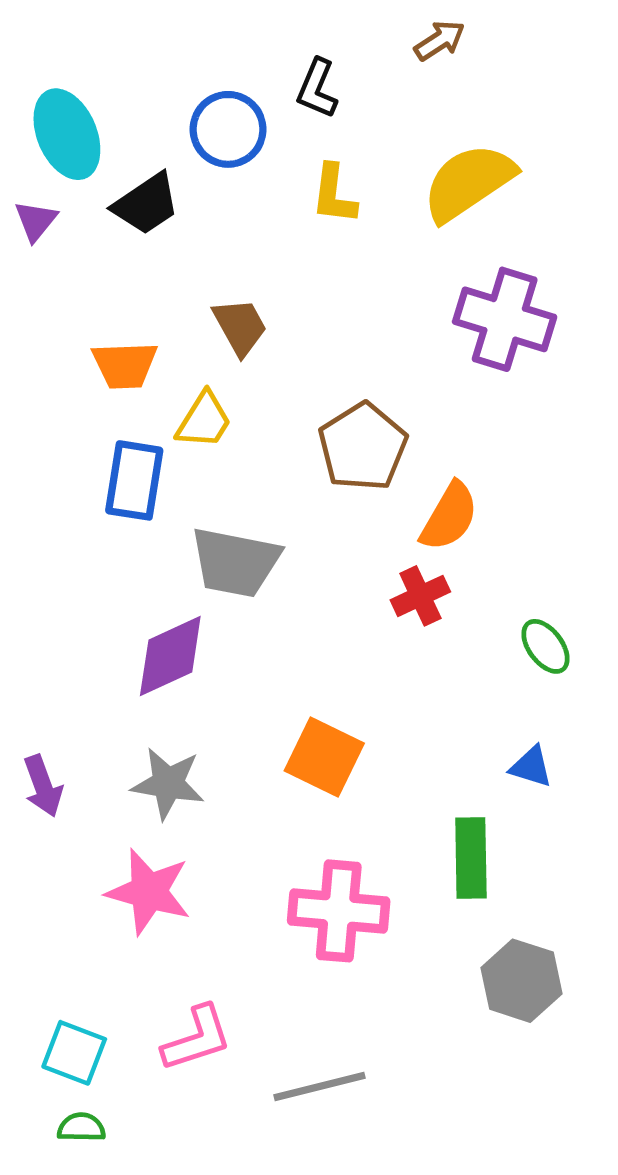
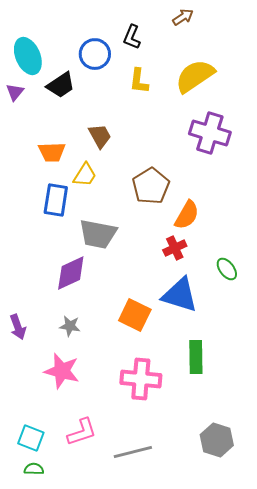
blue triangle: (531, 767) -> (180, 295), moved, size x2.0
gray star: (168, 783) -> (70, 326), size x0.7
gray hexagon: (521, 981) -> (217, 440), moved

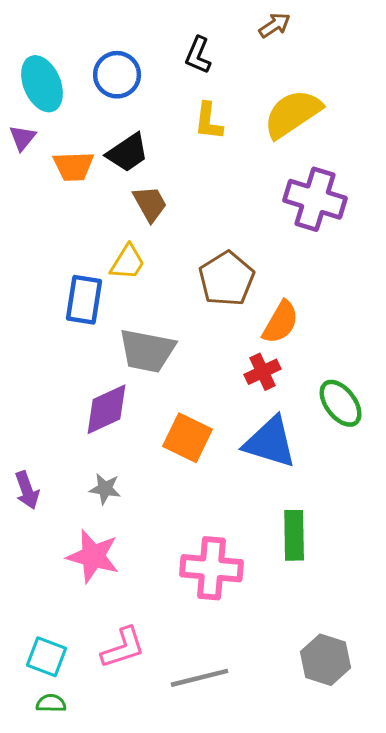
blue circle: (95, 54) -> (117, 75), moved
black trapezoid: (61, 85) -> (128, 153), moved
orange trapezoid: (52, 152) -> (74, 166), moved
green ellipse: (227, 269) -> (341, 403), size x1.4
orange square: (135, 315) -> (188, 438), moved

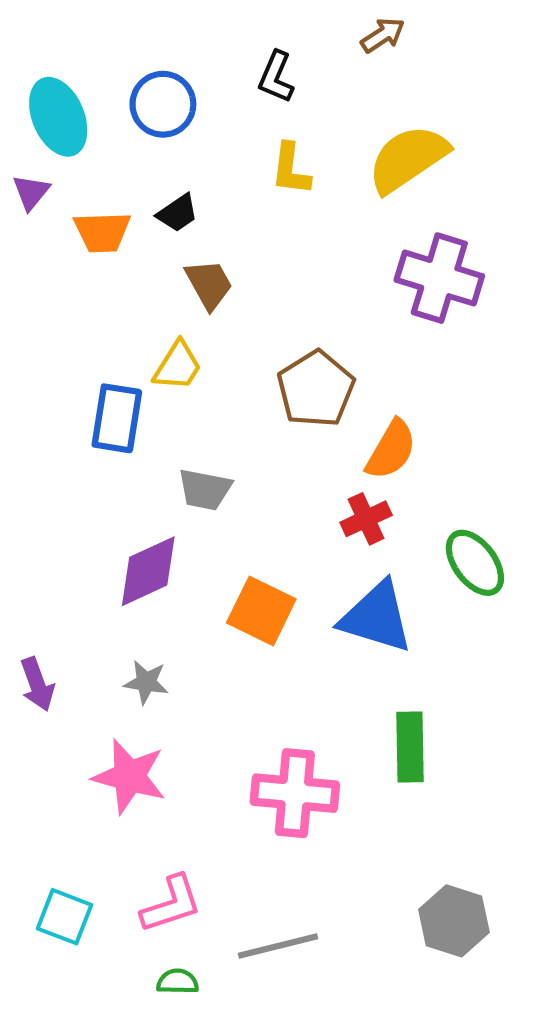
black trapezoid: (128, 153) -> (178, 213), size x0.7
gray trapezoid: (147, 351) -> (205, 490), size x0.7
green semicircle: (51, 703) -> (178, 982), moved

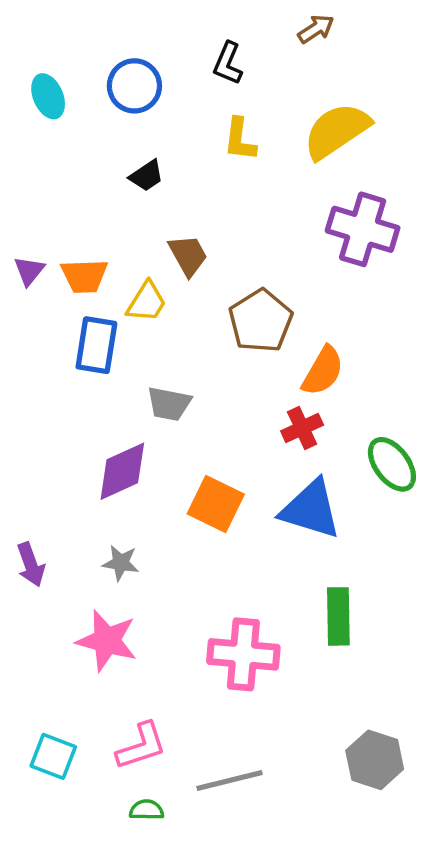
cyan ellipse: (58, 117) -> (48, 96), size x0.7
purple triangle: (31, 192) -> (29, 271), moved
orange trapezoid: (102, 232) -> (84, 276), moved
brown trapezoid: (209, 284) -> (188, 255), moved

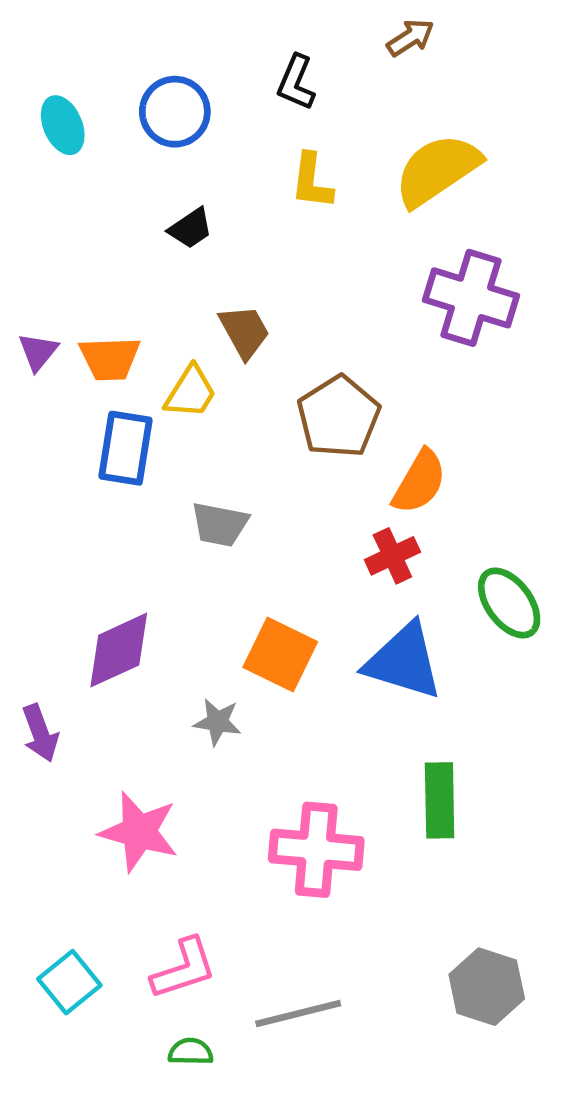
purple diamond: (122, 471) -> (119, 650), moved
gray star: (121, 563) -> (217, 722), moved
cyan square: (53, 756) -> (69, 982), turned 30

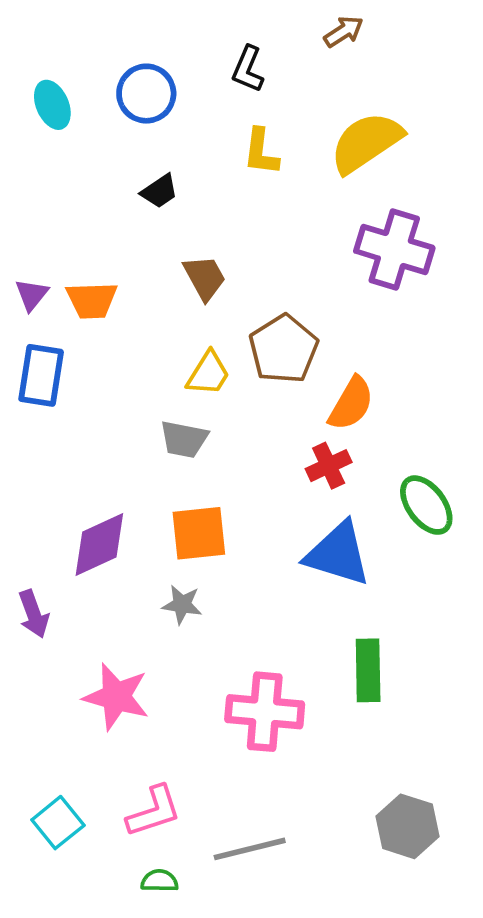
yellow trapezoid: (191, 392) -> (208, 374), moved
blue rectangle: (125, 448) -> (41, 375), moved
orange square: (280, 655) -> (199, 533), moved, turned -32

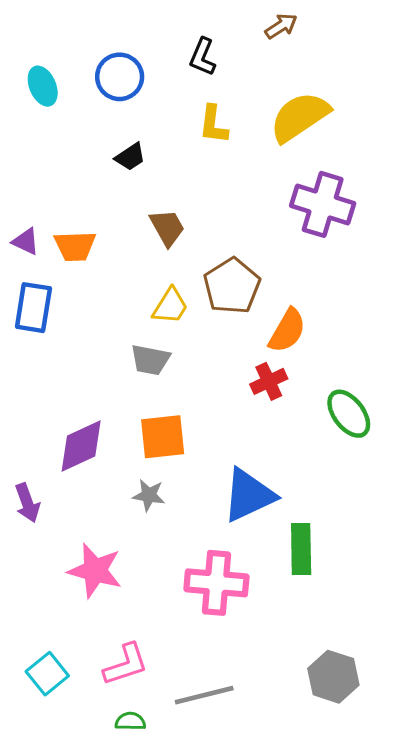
purple triangle: (32, 295) -> (26, 241), turned -44
blue triangle: (338, 554) -> (249, 495), moved, turned -42

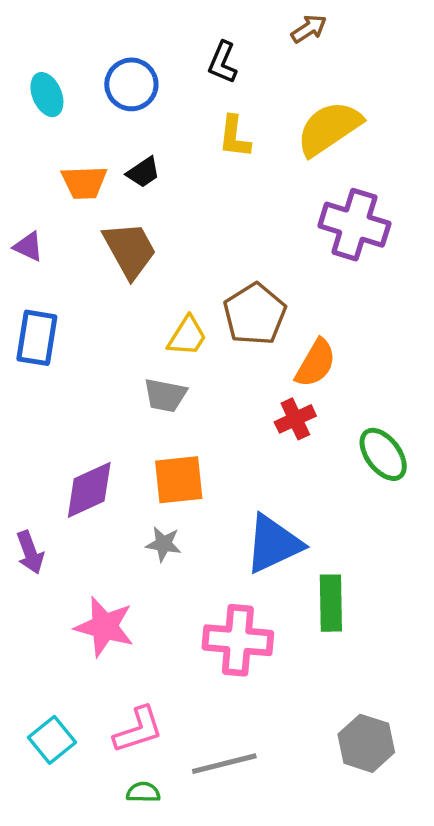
brown trapezoid: (167, 228) -> (130, 250), moved, size x1.4
purple triangle: (26, 241) -> (28, 247), moved
orange trapezoid: (75, 246) -> (84, 182), moved

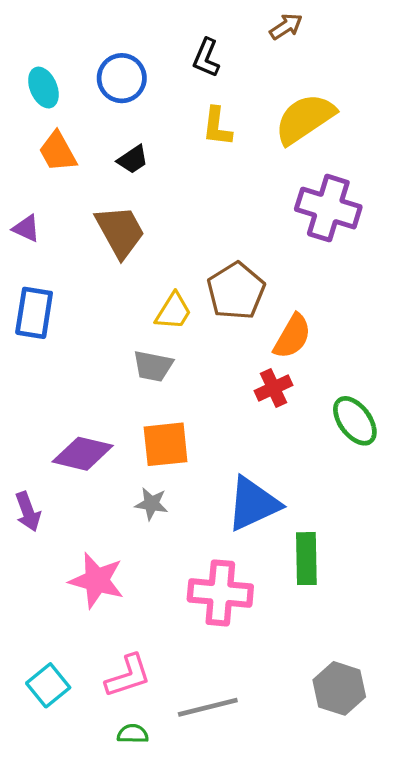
orange trapezoid: (84, 182) -> (58, 152), moved, turned 63
purple diamond: (89, 490) -> (83, 454), turned 38

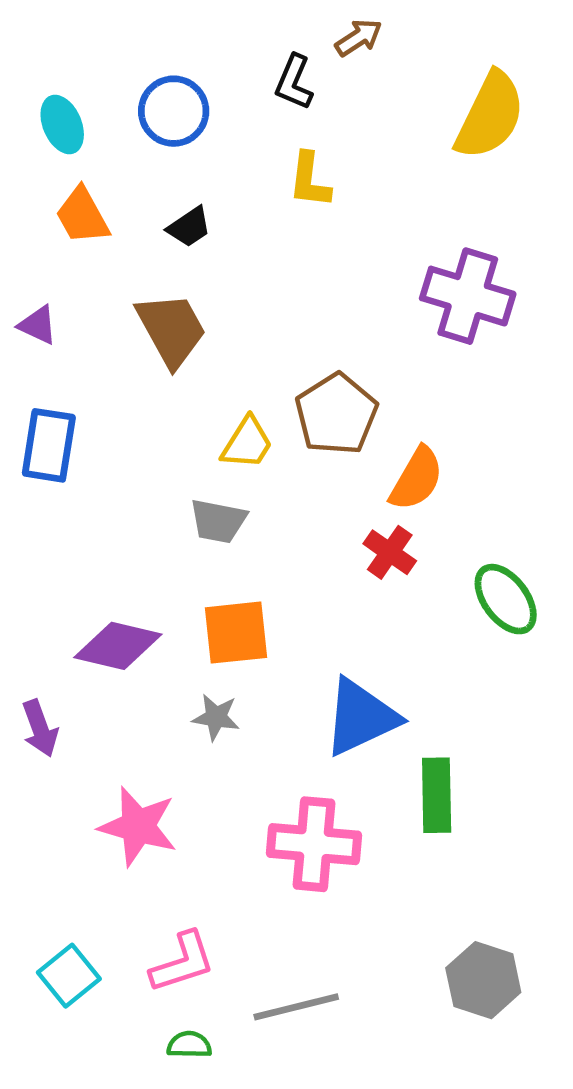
brown arrow: (286, 26) -> (359, 38), moved
yellow semicircle: (305, 119) -> (490, 116), moved, turned 150
red cross: (274, 388) -> (390, 552), turned -30

